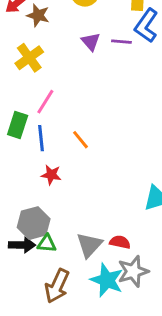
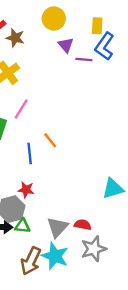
purple triangle: (91, 42) -> (66, 45), moved
blue line: (41, 138) -> (30, 154), moved
red star: (51, 175) -> (26, 190), moved
cyan star: (107, 280) -> (55, 256), moved

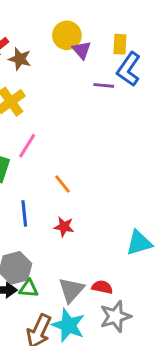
purple triangle: (66, 45) -> (82, 50), moved
blue line: (30, 154) -> (24, 213), moved
red star: (26, 190) -> (64, 227), moved

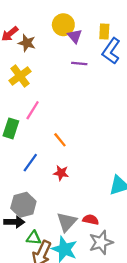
purple line: (104, 85) -> (79, 63), moved
blue line: (24, 213) -> (30, 163), turned 42
green triangle: (29, 289) -> (34, 238), moved

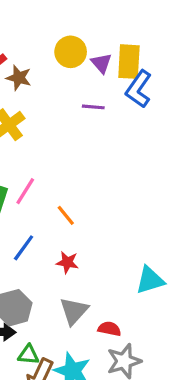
yellow rectangle: (104, 32) -> (129, 62), size x1.5
purple triangle: (75, 36) -> (101, 63), moved
pink line: (33, 110) -> (25, 191), moved
gray triangle: (67, 222) -> (74, 311), moved

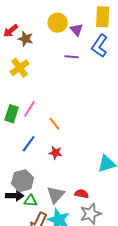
yellow rectangle: (129, 62) -> (103, 17), moved
gray triangle: (74, 311) -> (56, 195), moved
green triangle: (28, 355) -> (31, 201), moved

